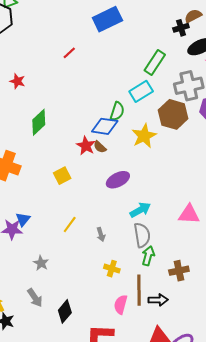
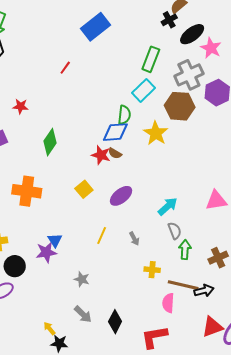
purple ellipse: (118, 180) -> (121, 196), moved
gray semicircle: (142, 235) -> (175, 231), size x0.7
brown line: (139, 290) -> (183, 285), turned -64

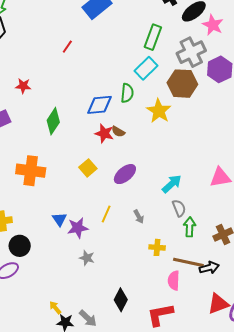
blue diamond: (115, 132) -> (99, 105), moved
purple star: (46, 252) -> (78, 228), moved
gray arrow: (83, 314) -> (88, 318), moved

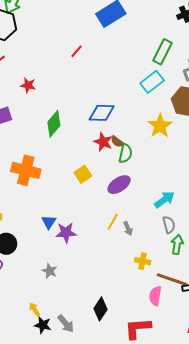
green semicircle: (127, 93) -> (125, 153), moved
yellow line: (106, 214) -> (113, 222), moved
gray star: (87, 258) -> (50, 271), moved

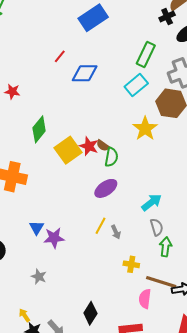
blue diamond: (102, 113) -> (85, 73), moved
yellow square: (83, 174) -> (68, 150), moved, size x1.5

